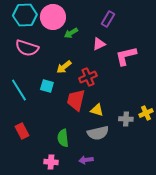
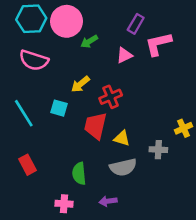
pink L-shape: (126, 56) -> (158, 44), moved
yellow cross: (146, 113) -> (184, 128), moved

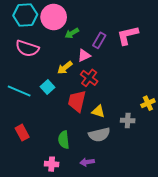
purple rectangle: (136, 24) -> (99, 40), moved
pink triangle: (124, 55) -> (84, 56), moved
red cross: (111, 97) -> (89, 78), turned -30
cyan square: (59, 108) -> (48, 87), turned 32
cyan line: (24, 113) -> (19, 91), turned -35

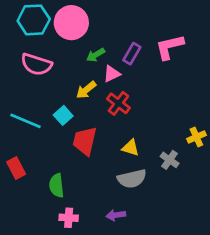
green arrow: (72, 33) -> (96, 55), moved
red trapezoid: (77, 101) -> (85, 141), moved
gray cross: (128, 120) -> (170, 160), turned 32
red rectangle: (22, 133) -> (16, 168), moved
green semicircle: (64, 140) -> (57, 185), moved

